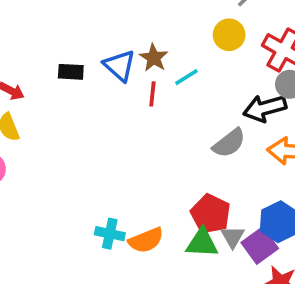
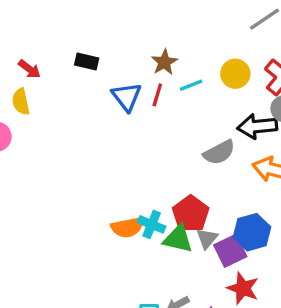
yellow circle: (229, 35) -> (235, 74), moved
blue triangle: (119, 66) -> (127, 97), moved
cyan cross: (110, 234) -> (152, 224), moved

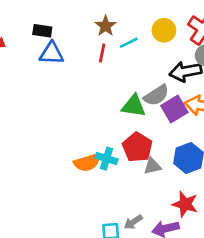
blue triangle: (127, 97) -> (52, 53), moved, turned -45
gray triangle: (207, 238) -> (152, 166), turned 42
green triangle: (178, 239) -> (134, 106), moved
purple square: (230, 251) -> (174, 109), moved

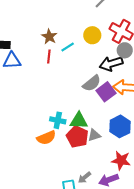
green triangle: (134, 106) -> (79, 121), moved
red pentagon: (137, 147) -> (77, 137), moved
cyan cross: (106, 159) -> (58, 120), moved

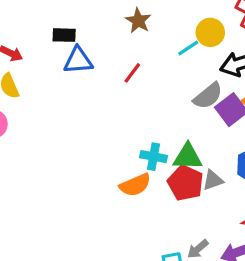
yellow circle: (92, 35) -> (210, 32), moved
cyan line: (68, 47) -> (188, 48), moved
red line: (49, 57) -> (132, 73), moved, turned 32

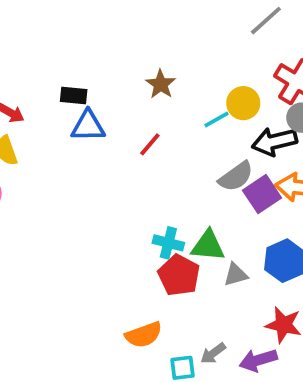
red pentagon: (185, 183) -> (179, 275), moved
orange semicircle: (135, 185) -> (144, 335), moved

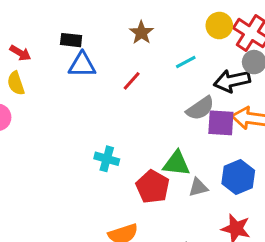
yellow circle: (243, 103) -> (219, 26), moved
purple square: (262, 194) -> (221, 123), turned 36
cyan cross: (168, 243) -> (107, 159), moved

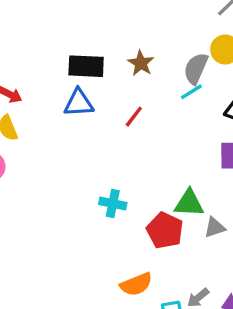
black rectangle: (71, 40) -> (86, 66), moved, size x1.5
gray semicircle: (200, 108) -> (196, 68), moved, turned 152

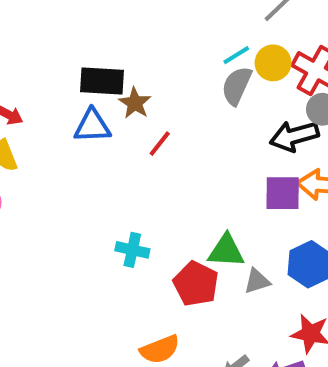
brown star: (141, 63) -> (135, 103), moved
cyan line: (191, 92) -> (236, 55), moved

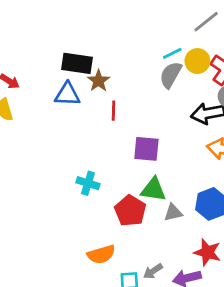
red line: (160, 144) -> (113, 111), turned -42
purple square: (283, 193) -> (146, 149), moved

